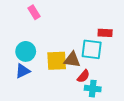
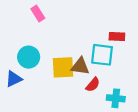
blue triangle: (23, 71) -> (14, 79), moved
cyan cross: (93, 89) -> (116, 98), moved

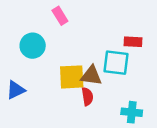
pink rectangle: (38, 13) -> (60, 16), moved
cyan circle: (29, 57) -> (33, 46), moved
red semicircle: (93, 85) -> (87, 97), moved, turned -49

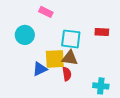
pink rectangle: (60, 16) -> (46, 12), turned -32
cyan square: (116, 63) -> (71, 39), moved
blue triangle: (16, 90) -> (40, 69), moved

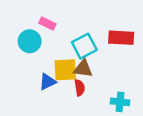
pink rectangle: (46, 12) -> (47, 23), moved
red rectangle: (102, 32) -> (121, 38), size x1.5
cyan square: (71, 39) -> (84, 46), turned -35

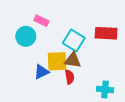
cyan square: (84, 46) -> (74, 41), turned -30

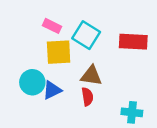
cyan circle: (26, 36) -> (32, 82), moved
cyan square: (74, 41) -> (86, 35), moved
yellow square: (57, 61) -> (59, 52), moved

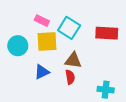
cyan circle: (32, 82) -> (18, 46), moved

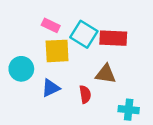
red rectangle: (107, 33) -> (113, 38), moved
cyan circle: (18, 46) -> (21, 69), moved
brown triangle: (73, 60) -> (106, 74), moved

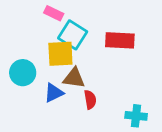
pink rectangle: (51, 25) -> (54, 13), moved
cyan square: (84, 34) -> (73, 35), moved
brown triangle: (106, 74) -> (74, 78), moved

